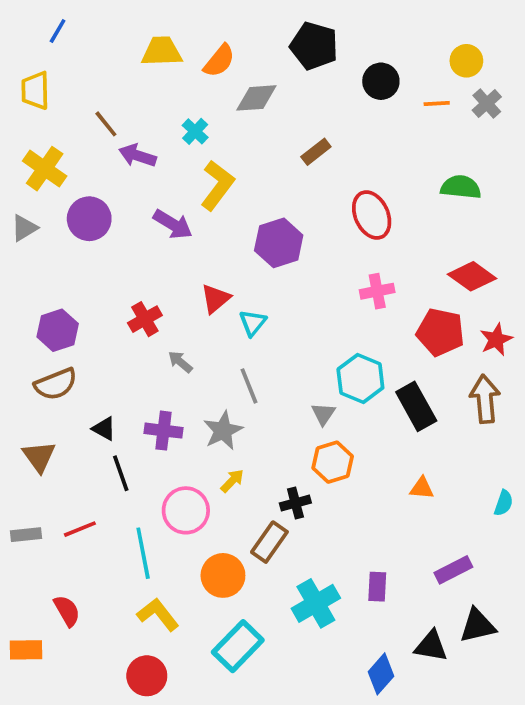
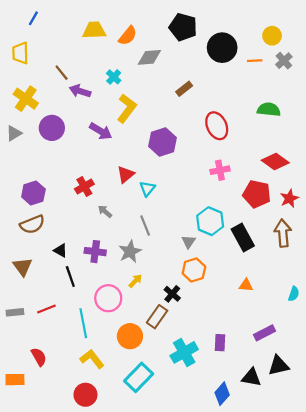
black circle: (381, 81) -> (222, 48), size x1.4
black cross: (295, 503) -> (172, 294), turned -35

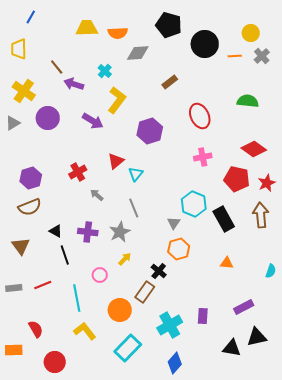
orange semicircle: (128, 36) -> (118, 33), turned 48
pink circle: (108, 298) -> (100, 275), size x0.6
blue diamond: (222, 394) -> (175, 363), moved
red circle: (85, 395) -> (55, 362), moved

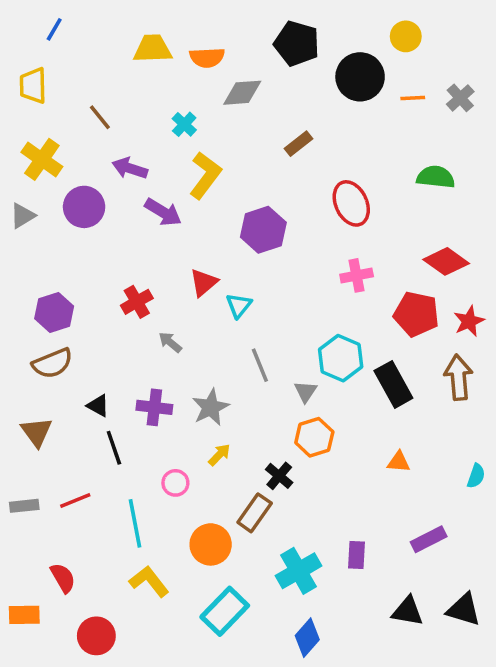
yellow circle: (251, 33) -> (406, 36), moved
purple arrow: (74, 84) -> (130, 168), moved
gray line: (134, 208) -> (260, 365), moved
black triangle: (257, 337) -> (464, 610), moved, turned 30

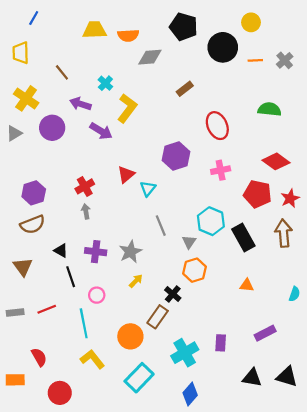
cyan cross: (184, 124) -> (105, 83), moved
purple hexagon: (263, 230) -> (176, 156), moved
gray arrow: (170, 342) -> (86, 211), moved, turned 40
pink circle: (175, 483) -> (97, 295), moved

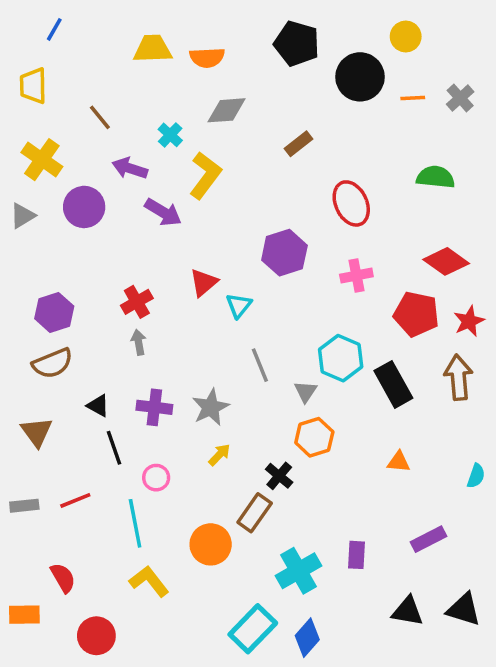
gray diamond: (150, 57) -> (226, 110), moved
cyan rectangle: (139, 378) -> (253, 629), moved

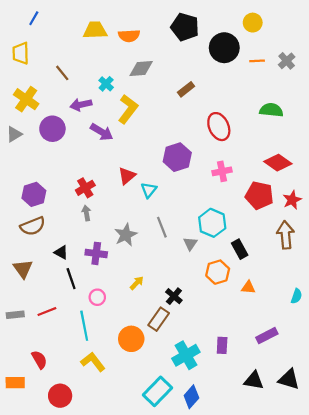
purple arrow: (130, 168) -> (81, 105), turned -30
black rectangle: (393, 384) -> (240, 249), moved, size x0.7
gray star: (211, 407) -> (126, 235), moved
orange hexagon: (314, 437) -> (218, 272), moved

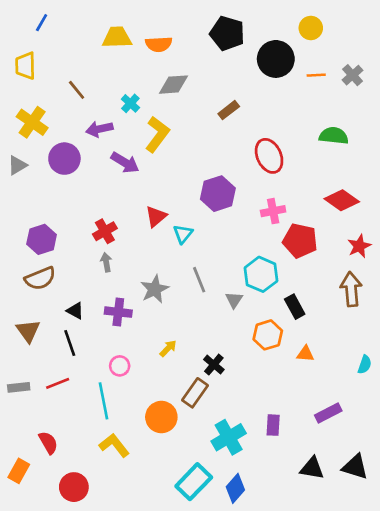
red pentagon: (259, 195) -> (300, 241), moved
black line: (71, 279) -> (70, 343), moved
orange rectangle: (15, 383) -> (19, 471), turned -60

